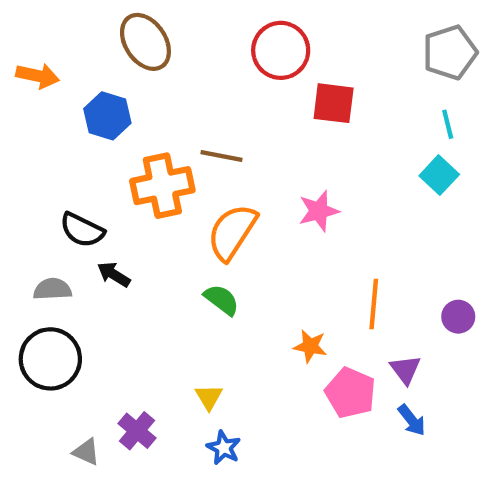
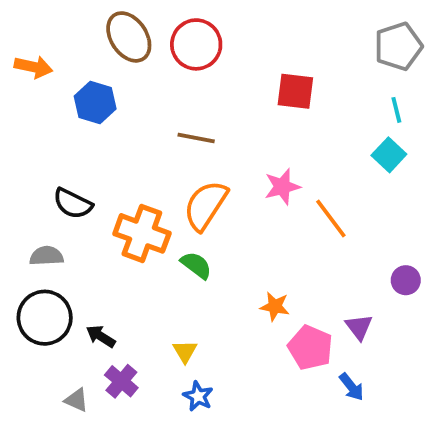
red circle: (281, 50) -> (196, 44), moved
orange cross: (162, 186) -> (142, 233), moved, turned 32
black arrow: (114, 274) -> (101, 336), moved
orange line: (374, 304) -> (331, 218), moved, turned -42
blue arrow: (412, 420) -> (351, 387), moved

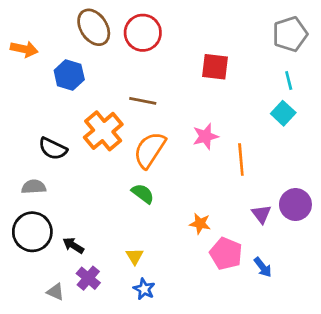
orange line: (331, 218) -> (241, 160), turned 32
orange cross: (142, 233) -> (103, 131), moved, turned 30
purple circle: (406, 280) -> (295, 205), size x1.5
purple triangle: (359, 327) -> (261, 214), moved
blue arrow: (351, 387) -> (263, 267), moved

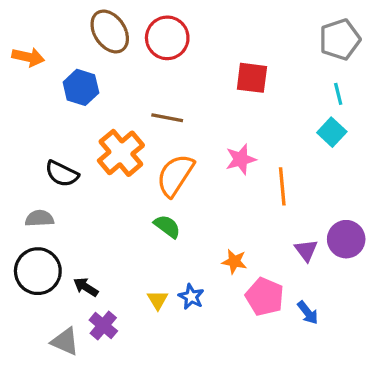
blue star: (144, 289) -> (191, 297), moved
gray triangle: (56, 292) -> (65, 341), size x1.4

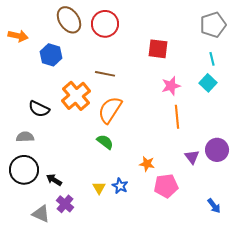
pink star: (241, 159) -> (171, 86), moved
pink pentagon: (265, 297) -> (166, 186), turned -30
blue arrow: (308, 313) -> (214, 206), moved

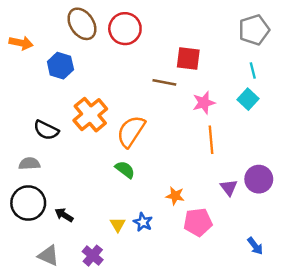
brown line: (105, 74) -> (164, 82), moved
purple cross: (65, 204) -> (93, 256), moved

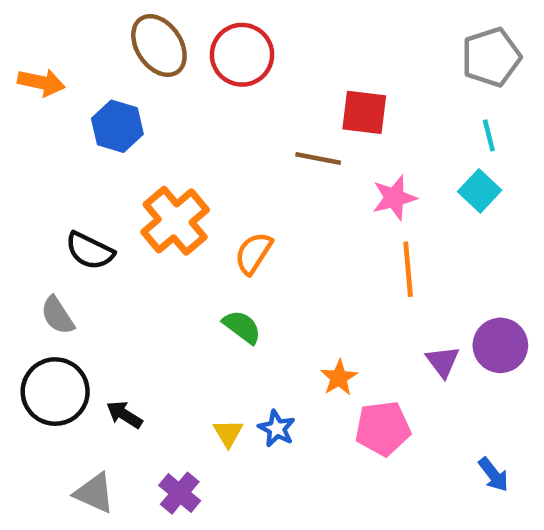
orange semicircle: (131, 131) -> (254, 253), size x0.7
gray semicircle: (29, 164) -> (57, 315), turned -120
orange star: (175, 196) -> (339, 378), turned 30

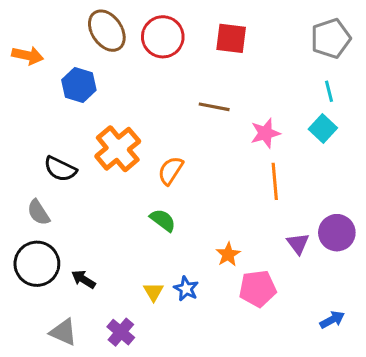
red square: (364, 112) -> (231, 38), moved
blue arrow: (493, 475) -> (332, 320), turned -80

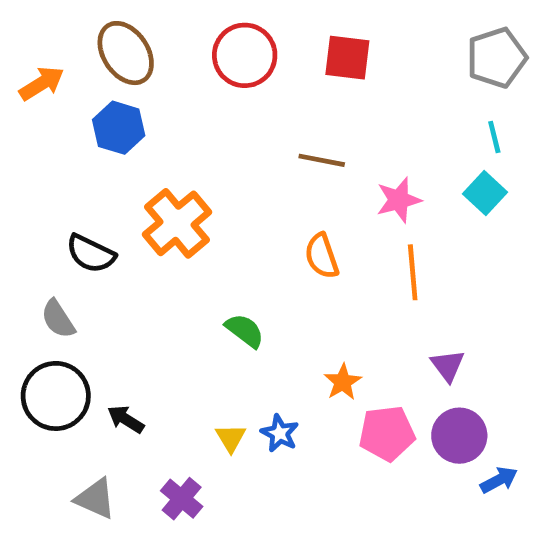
brown ellipse: (107, 31) -> (126, 53), moved
orange arrow: (28, 55) -> (42, 83), turned -44
orange semicircle: (171, 170) -> (322, 256), moved, turned -52
purple circle: (337, 233) -> (459, 436), moved

